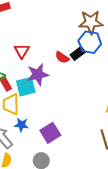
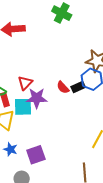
red triangle: (22, 51) -> (25, 83), moved
blue star: (21, 125) -> (10, 149), moved

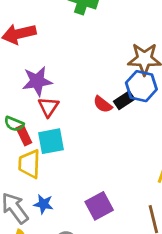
purple star: (37, 98) -> (37, 81), moved
purple square: (36, 155) -> (99, 206), moved

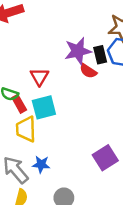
purple star: (37, 81) -> (78, 51), moved
black rectangle: (124, 100) -> (100, 55), moved, turned -66
purple square: (99, 206) -> (105, 158), moved

